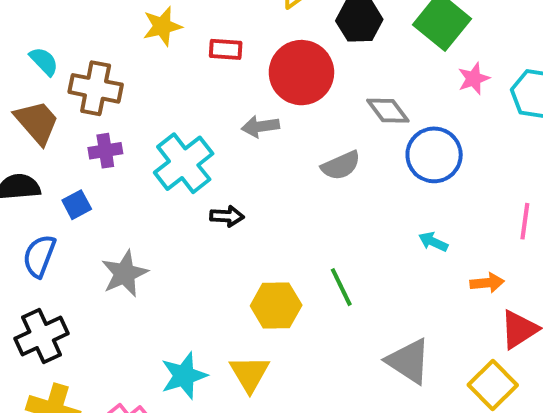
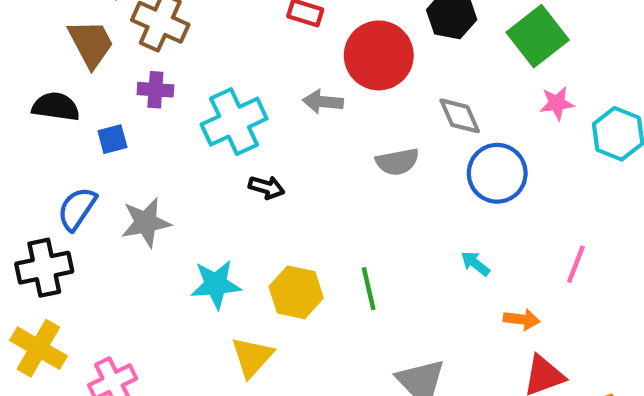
blue semicircle: (39, 256) -> (77, 209), moved
cyan star: (184, 376) -> (216, 284), moved

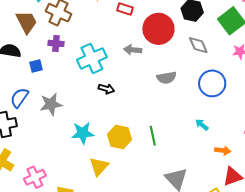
gray diamond: (460, 116) -> (198, 45), moved

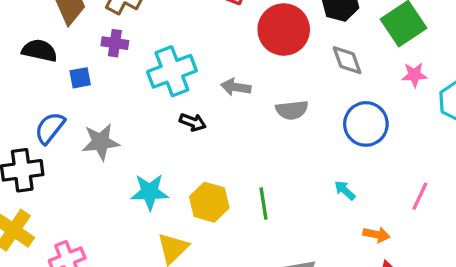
gray arrow: (133, 50) -> (236, 87), moved

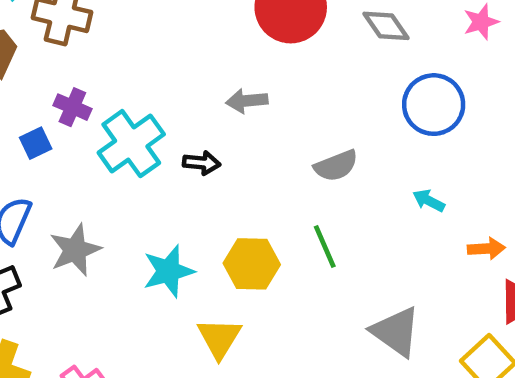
purple cross: (115, 43) -> (72, 107), moved, turned 30
cyan cross: (172, 71) -> (131, 144), moved
gray semicircle: (292, 110) -> (336, 166), moved
gray star: (101, 142) -> (75, 250), moved

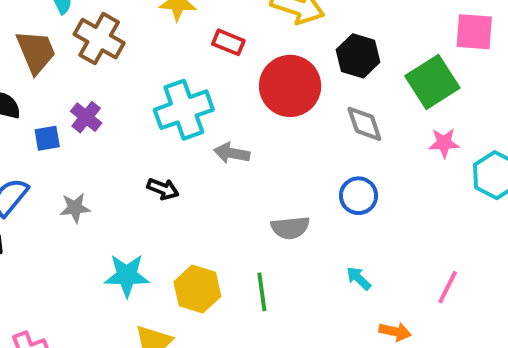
blue circle: (434, 105) -> (358, 196), moved, size x0.7
cyan cross: (131, 144) -> (184, 110), moved
black arrow: (202, 163) -> (163, 189), moved
gray star: (75, 250) -> (75, 208), moved, size x0.7

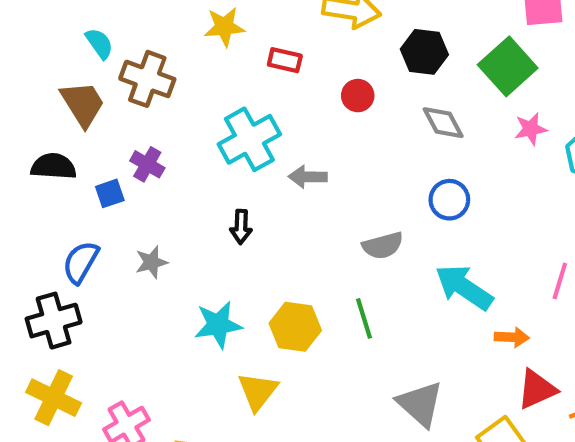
red circle: (290, 86) -> (358, 96), size x0.5
black arrow: (163, 189) -> (241, 227), turned 80
cyan arrow: (359, 278) -> (464, 287), size x2.0

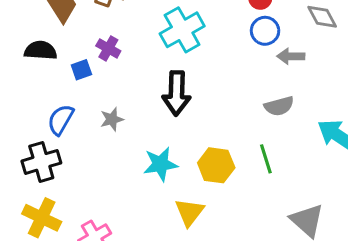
gray arrow: (308, 177) -> (291, 56), moved
blue circle: (449, 200) -> (265, 31), moved
black arrow: (241, 227) -> (177, 93), size x1.8

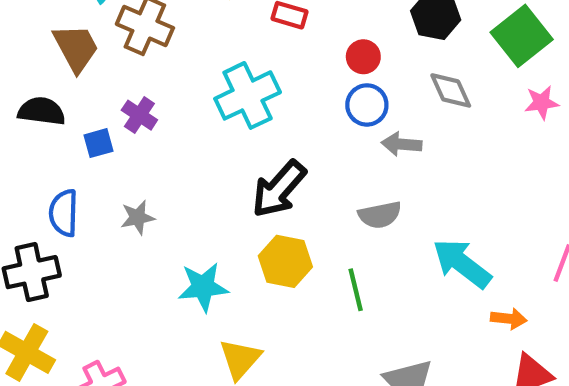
black arrow: (177, 93) -> (279, 189), moved, turned 36
blue semicircle: (61, 120) -> (64, 213), turned -32
yellow hexagon: (216, 165) -> (285, 261), moved

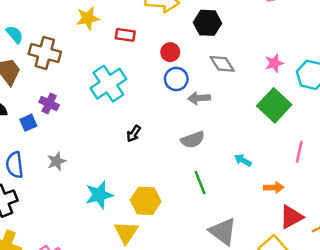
green square: (522, 36) -> (274, 105), moved
black arrow: (279, 189) -> (134, 134), size x0.5
yellow hexagon: (285, 261) -> (146, 201), moved
cyan arrow: (462, 263) -> (243, 160), size x0.5
green line: (356, 290) -> (200, 183), moved

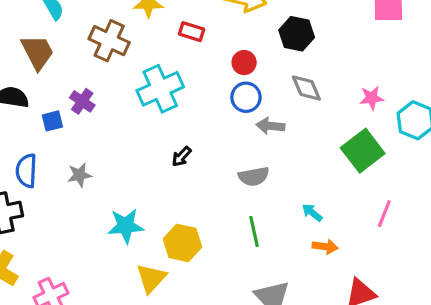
brown cross: (45, 53) -> (109, 41), moved
orange arrow: (274, 187) -> (325, 247), moved

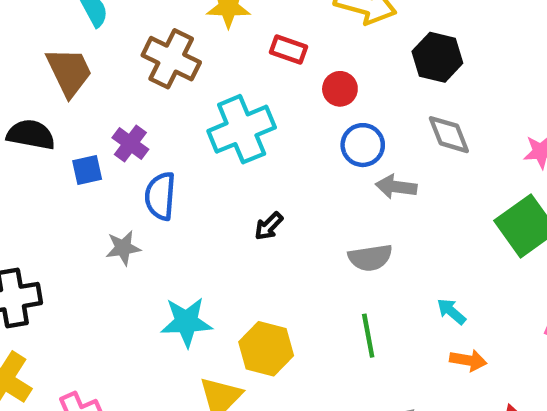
red circle: (244, 63) -> (340, 89), moved
blue semicircle: (26, 171) -> (160, 196), moved

